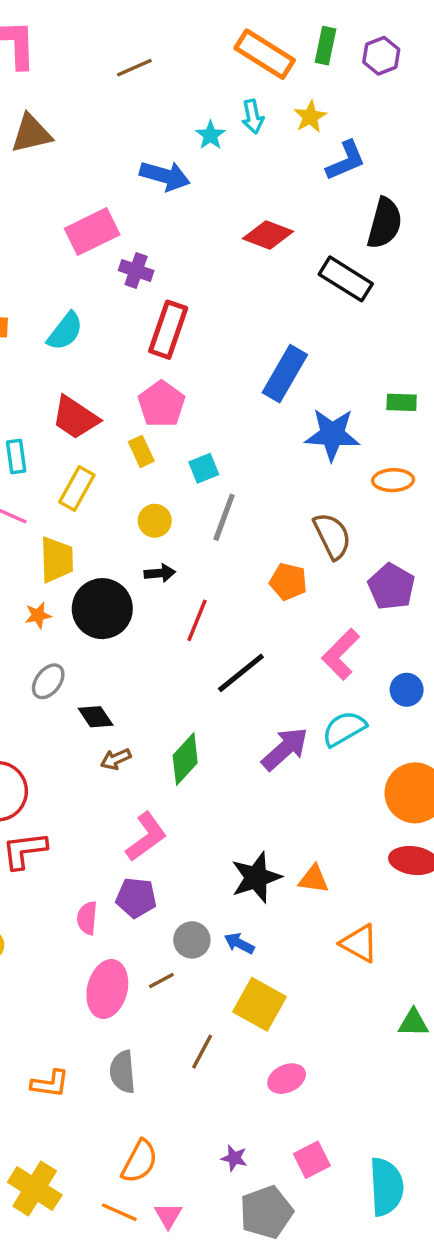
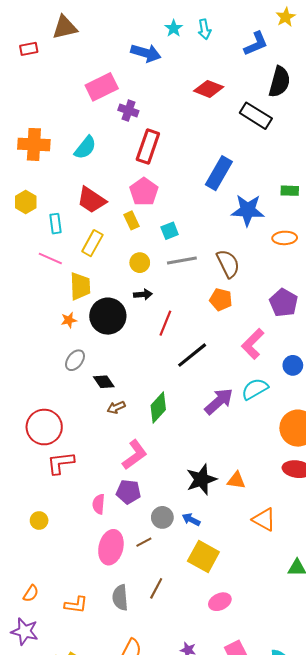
cyan arrow: (253, 117) -> (204, 29), moved
yellow star: (310, 117) -> (286, 17), moved
gray line: (224, 517) -> (182, 261), turned 60
brown semicircle: (332, 536) -> (228, 264), moved
brown line: (202, 1052) -> (156, 588), moved

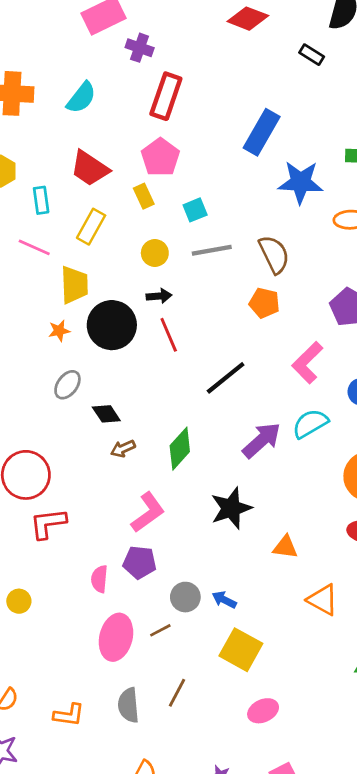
black rectangle: (256, 116) -> (312, 55), size x0.6
red line: (165, 323) -> (169, 335), moved, turned -45
black star: (201, 479) -> (231, 508), moved

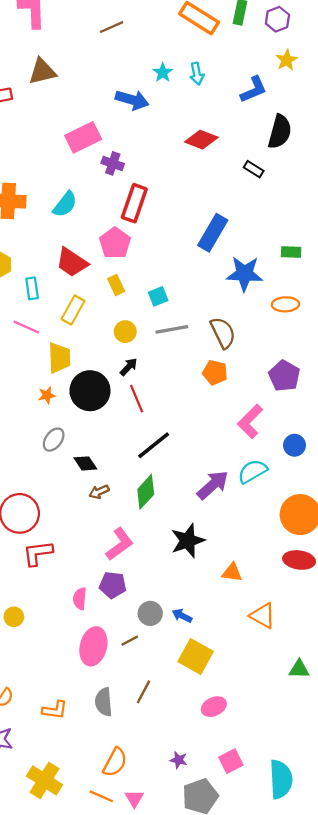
pink pentagon: (160, 157) -> (115, 243), moved
black arrow: (159, 296) -> (129, 367), turned -42
black line: (226, 378) -> (154, 445), moved

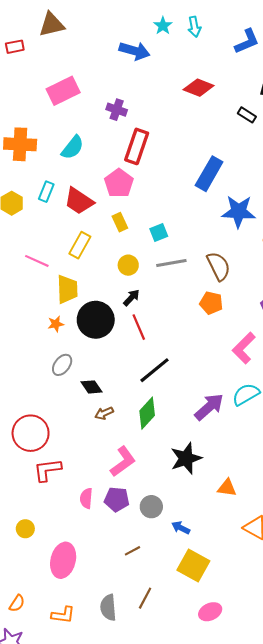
pink rectangle: (83, 137) -> (63, 91), moved
cyan rectangle: (32, 288) -> (46, 192), moved, turned 30
pink semicircle: (80, 599) -> (86, 498), moved
gray circle: (150, 613) -> (151, 507), moved
pink ellipse: (93, 646) -> (63, 560), moved

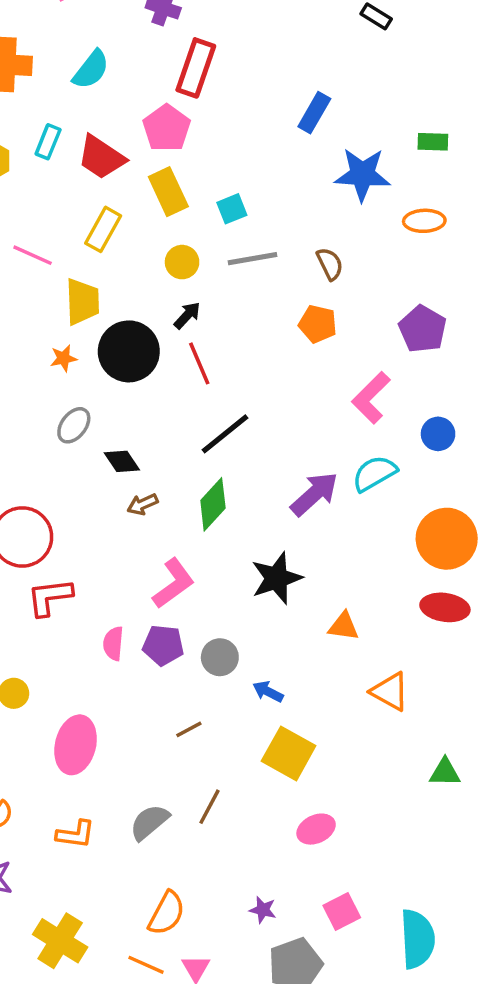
blue rectangle: (209, 174) -> (314, 113), size x0.7
yellow rectangle: (120, 222) -> (168, 192), size x1.5
brown semicircle: (219, 266) -> (330, 264), size x0.7
gray semicircle: (108, 608) -> (149, 822), turned 55

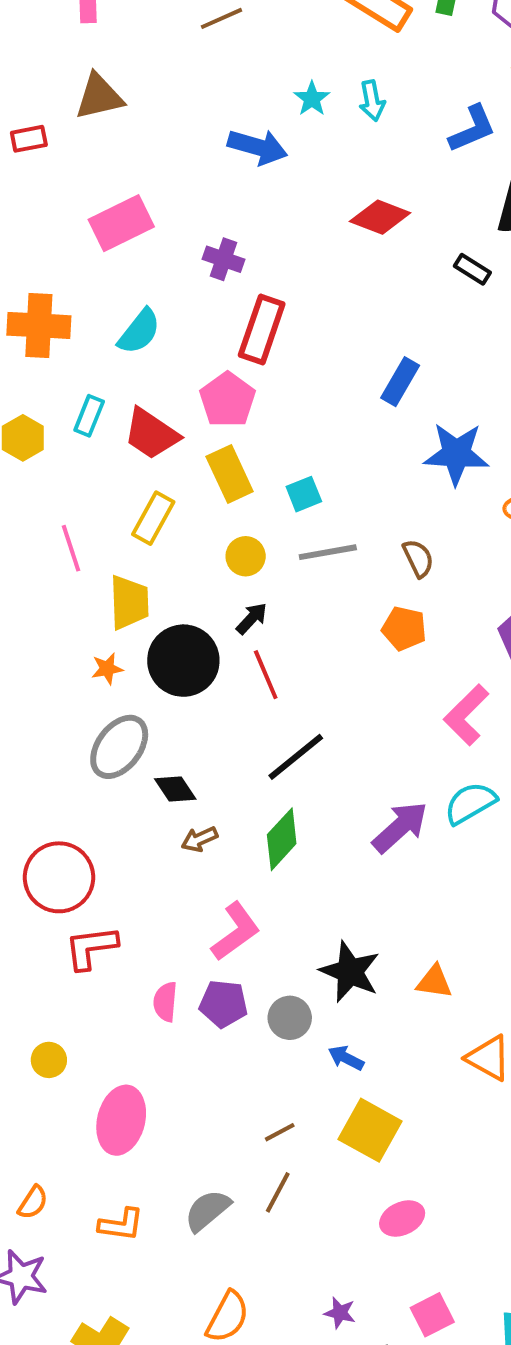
pink line: (33, 255) -> (71, 548), turned 48
gray ellipse: (74, 425) -> (119, 747), size x1.5
black star: (277, 578) -> (350, 972), moved, turned -30
brown line: (189, 729) -> (280, 1132), moved

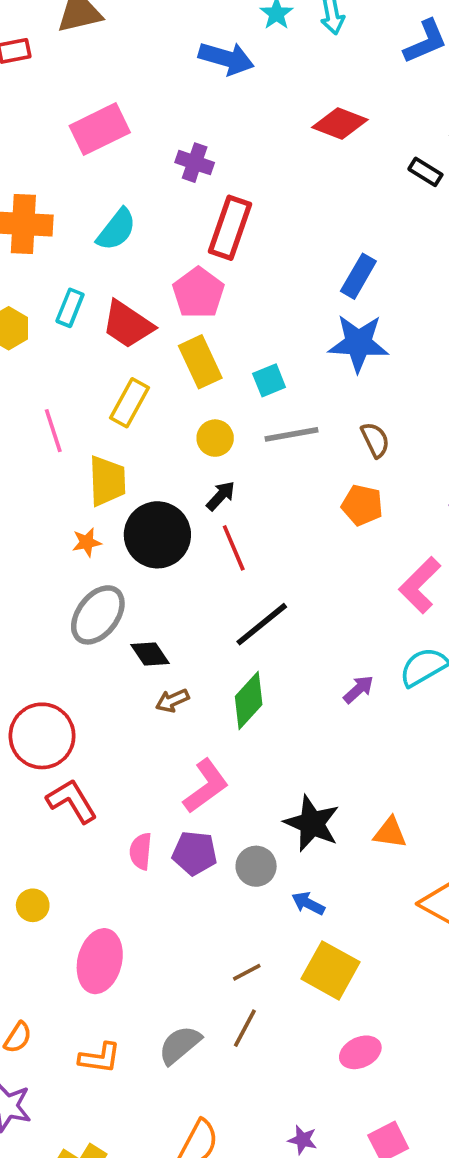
blue star: (456, 454) -> (358, 343), moved
purple arrow: (400, 827) -> (358, 689), size x0.6
red L-shape: (91, 948) -> (72, 801), turned 66

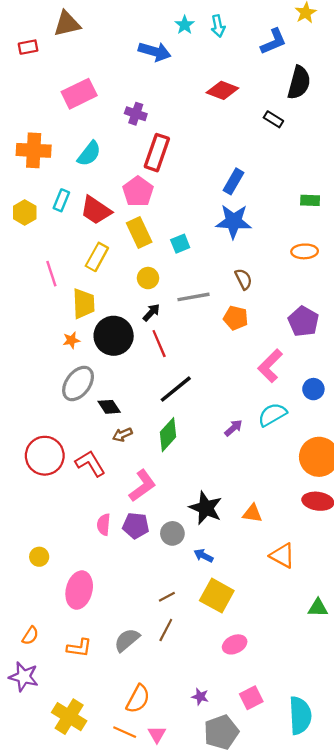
gray line: (291, 434) -> (194, 297), moved
red L-shape: (72, 801) -> (90, 463), moved

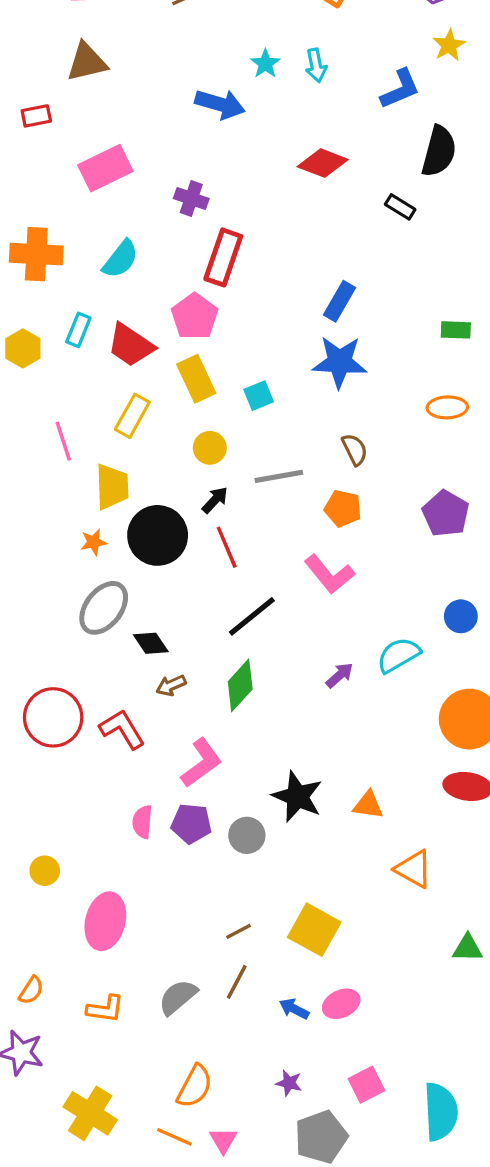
red rectangle: (28, 47) -> (36, 116), moved
pink L-shape: (270, 366) -> (329, 574), moved, turned -84
blue arrow: (204, 556) -> (294, 1009), moved

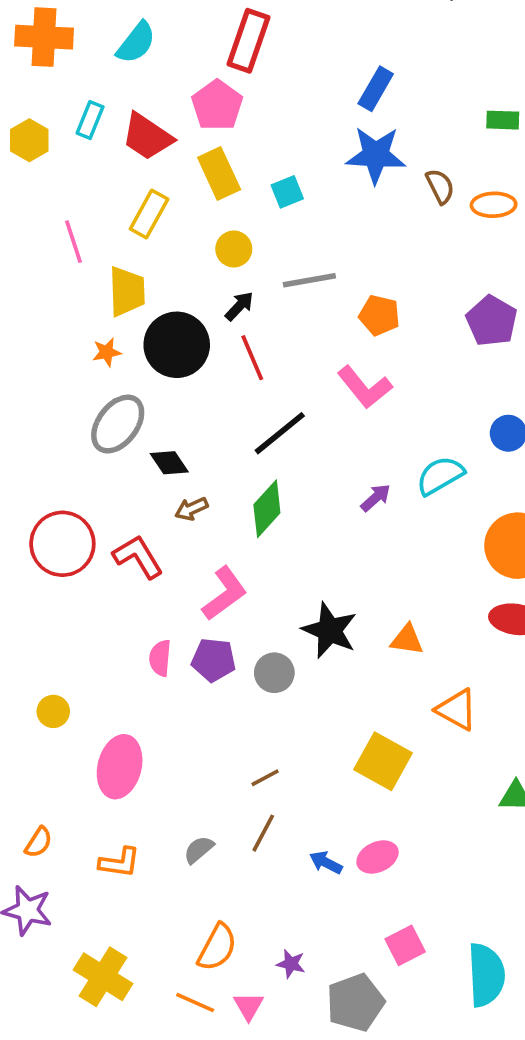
brown semicircle: (355, 450) -> (440, 186), moved
yellow square: (314, 930) -> (383, 761), moved
gray semicircle: (178, 997) -> (199, 850), size x0.7
purple star: (289, 1083) -> (291, 964), moved

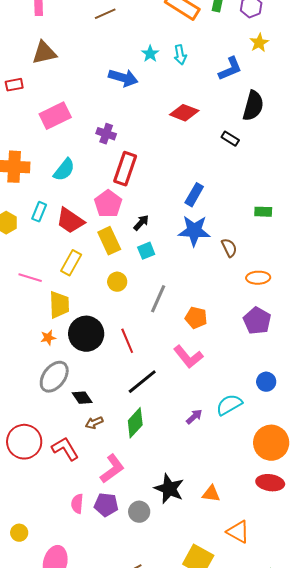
orange ellipse: (494, 205) -> (258, 278), moved
pink line: (74, 242) -> (30, 278), turned -55
gray line: (309, 280) -> (158, 299), turned -56
black arrow: (239, 306) -> (141, 223), moved

